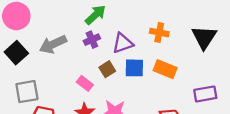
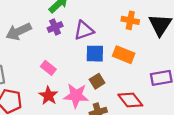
orange cross: (159, 33) -> (130, 20), moved
brown square: (107, 69) -> (97, 81), moved

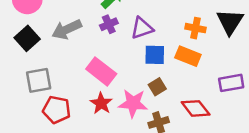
orange cross: (130, 20) -> (196, 28), moved
pink rectangle: (48, 68) -> (101, 71), size x1.6

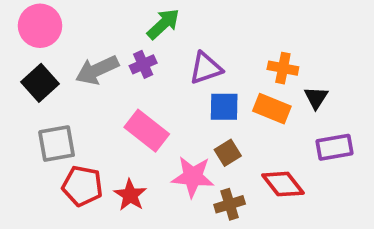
black triangle: (230, 22) -> (316, 98), moved, size x0.6
purple cross: (109, 24) -> (143, 64), moved
red star: (101, 103) -> (130, 195), moved

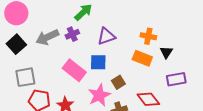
blue square: (224, 107) -> (98, 62), moved
pink star: (193, 177) -> (99, 95), turned -30

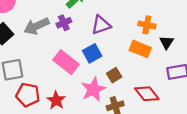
blue square: (98, 62) -> (92, 53), turned -30

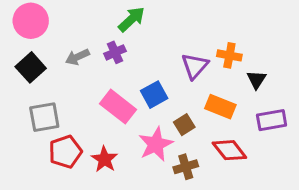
purple triangle: (101, 25) -> (195, 66), moved, turned -30
gray arrow: (36, 26) -> (77, 57), size x0.7
orange rectangle: (140, 49) -> (220, 107), moved
red pentagon: (28, 95) -> (65, 152), turned -30

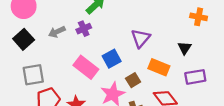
orange cross: (229, 55) -> (199, 17), moved

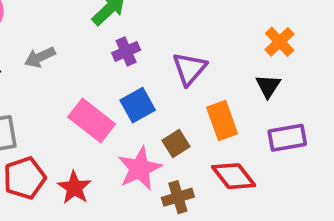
orange cross: (199, 17) -> (280, 42), moved, turned 35
purple cross: (84, 29) -> (126, 51), moved
orange rectangle: (159, 67) -> (222, 120), turned 48

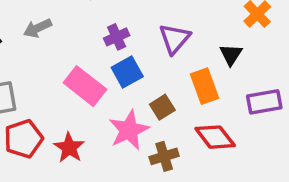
purple cross: (126, 51) -> (117, 37), moved
black triangle: (268, 86) -> (231, 54), moved

